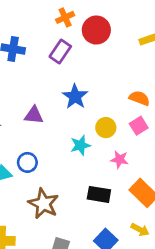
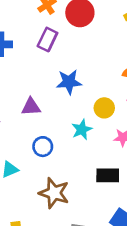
blue star: (75, 97) -> (69, 82), turned -30
blue circle: (27, 162) -> (43, 147), moved

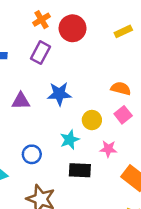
purple triangle: (31, 107) -> (21, 101), moved
black rectangle: (108, 175) -> (80, 170), moved

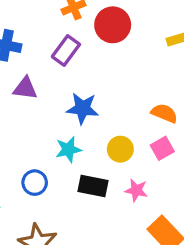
purple triangle: (21, 101) -> (25, 88), moved
cyan star: (70, 140) -> (68, 149), moved
black rectangle: (80, 170) -> (93, 186), moved

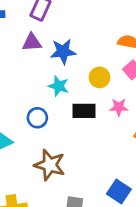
purple triangle: (25, 88) -> (32, 42), moved
cyan star: (68, 149) -> (59, 86), turned -30

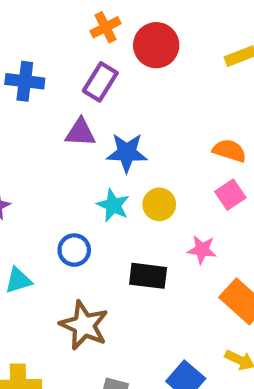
yellow circle: (99, 77) -> (159, 204), moved
black rectangle: (84, 111) -> (148, 276), moved

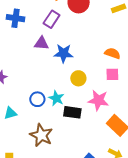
pink square: (230, 195) -> (112, 74), turned 32
cyan star: (113, 205) -> (56, 98), moved
pink star: (202, 250) -> (98, 100), size x1.5

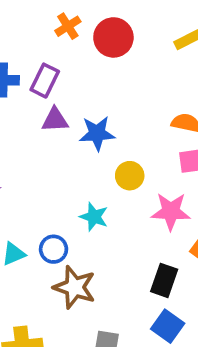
purple rectangle: (52, 19) -> (45, 81), moved
blue circle: (37, 99) -> (53, 249), moved
black rectangle: (72, 112) -> (164, 280), moved, turned -72

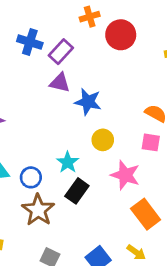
black rectangle: (164, 280) -> (77, 191), moved

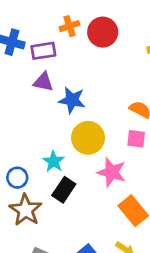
orange cross: (90, 17) -> (69, 26), moved
purple rectangle: (61, 52) -> (43, 51), turned 40
yellow circle: (103, 140) -> (88, 138), size x1.5

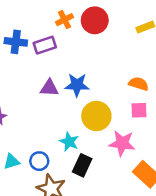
purple triangle: (43, 82) -> (49, 88), moved

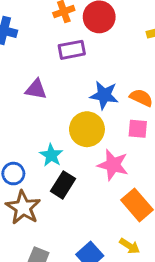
purple rectangle: (45, 45) -> (72, 50), moved
blue star: (77, 85) -> (104, 95), moved

